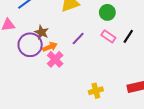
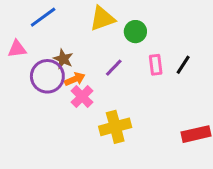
green circle: (107, 12) -> (135, 32), moved
pink rectangle: (108, 36) -> (156, 65), turned 48
yellow cross: (96, 91) -> (115, 127), moved, size x1.5

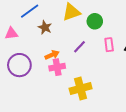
brown star: (63, 59) -> (45, 27), moved
purple circle: (47, 76) -> (19, 65), moved
pink cross: (82, 97) -> (57, 67), turned 35

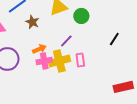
pink rectangle: (109, 45) -> (80, 60), moved
yellow cross: (81, 88) -> (59, 61), moved

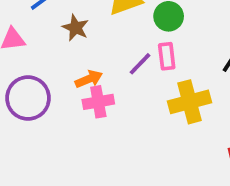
pink rectangle: (80, 60) -> (167, 56), moved
yellow cross: (59, 61) -> (189, 102), moved

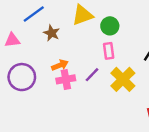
purple line: (140, 64) -> (92, 75), moved
yellow cross: (189, 102) -> (123, 79), turned -30

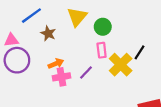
yellow triangle: (82, 15) -> (77, 17), turned -30
purple circle: (22, 77) -> (17, 60), moved
yellow cross: (123, 79) -> (121, 65), moved

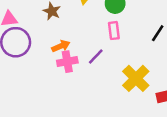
yellow cross: (121, 65) -> (136, 78), moved

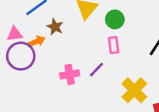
orange arrow: (61, 46) -> (37, 41), moved

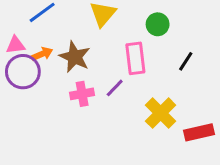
green circle: (115, 19) -> (158, 24), moved
brown star: (55, 27) -> (75, 57), moved, size x1.5
pink rectangle: (114, 45) -> (135, 58), size x1.5

